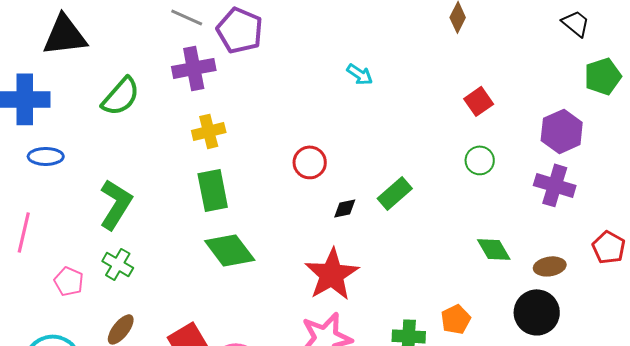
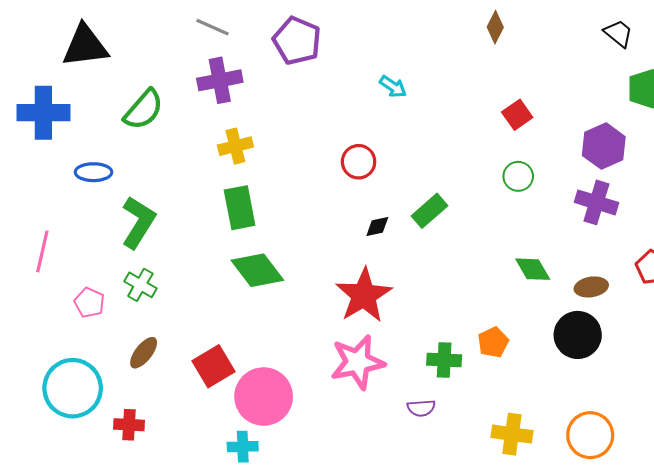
purple pentagon: (240, 30) -> (297, 41), moved
blue ellipse: (46, 156) -> (93, 172), moved
red circle: (310, 162) -> (359, 162), moved

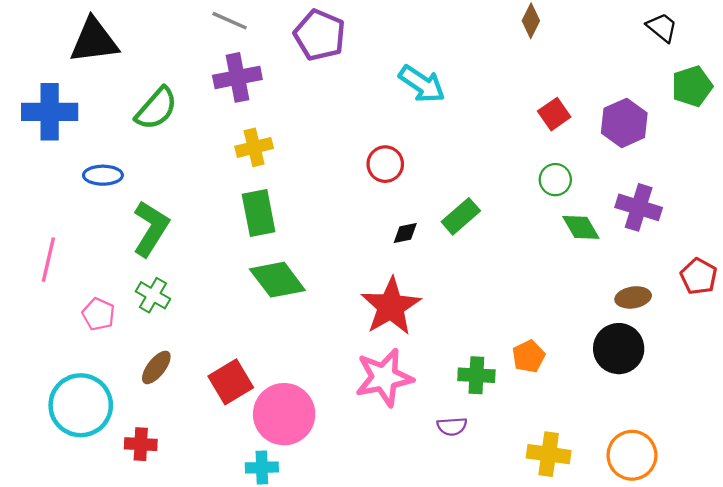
cyan arrow: (393, 87) -> (422, 84), size x1.6
purple hexagon: (604, 146) -> (624, 123), moved
green diamond: (533, 269) -> (581, 227), moved

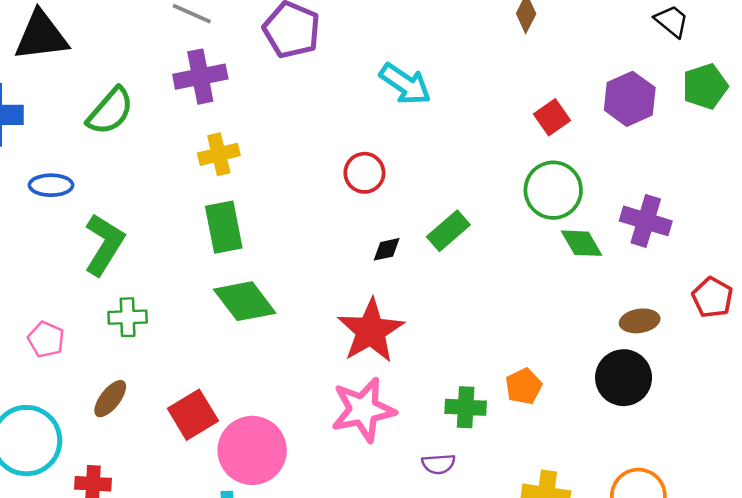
purple hexagon: (624, 123) -> (630, 99), moved
green circle: (555, 180) -> (553, 190), size x1.6
green cross: (153, 295) -> (128, 317), moved, turned -32

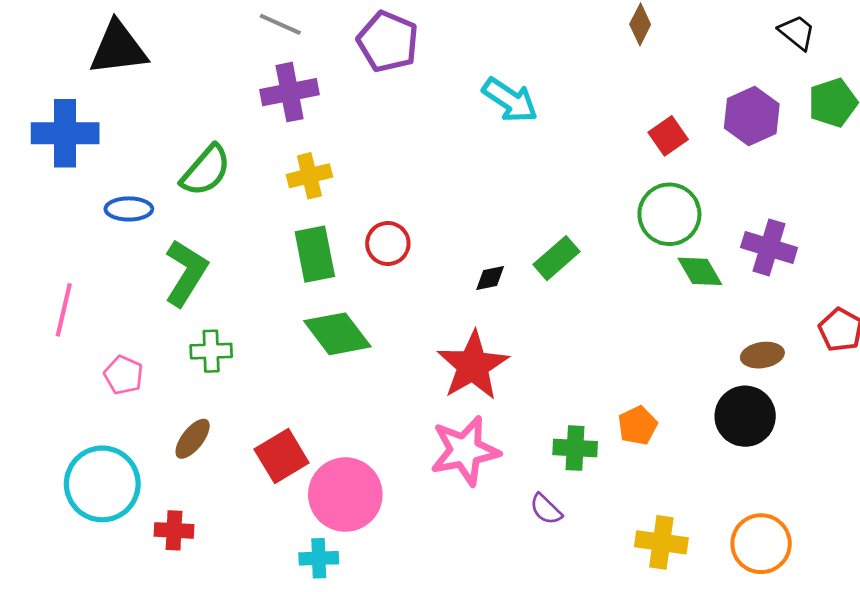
green semicircle: (110, 111) -> (206, 170), moved
red circle: (364, 173) -> (388, 243), moved
purple semicircle: (438, 464) -> (546, 509), turned 48

